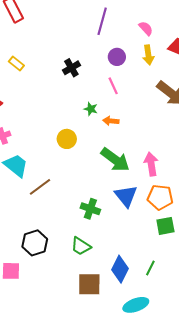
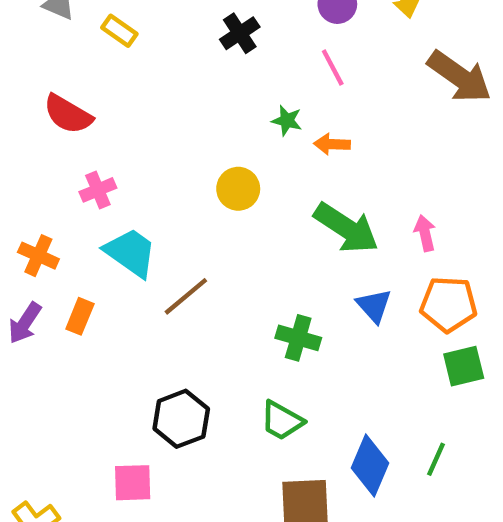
pink arrow: (151, 164) -> (425, 233), size x0.7
blue triangle: (126, 196) -> (374, 306), size x0.7

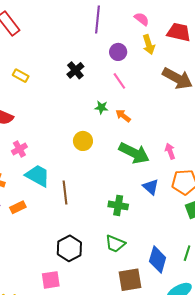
orange arrow: (332, 144) -> (123, 116), turned 42
brown line: (186, 296) -> (65, 193), turned -50
orange rectangle: (80, 316) -> (18, 207), turned 49

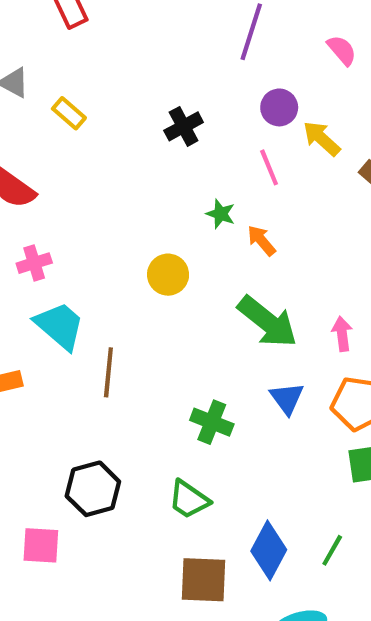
yellow arrow: (149, 45) -> (322, 138), moved, turned 138

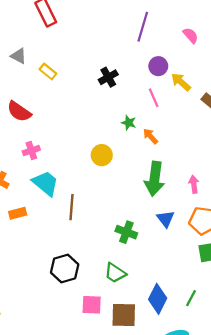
green arrow: (268, 322) -> (155, 179), turned 60
pink square: (41, 545) -> (92, 305), moved

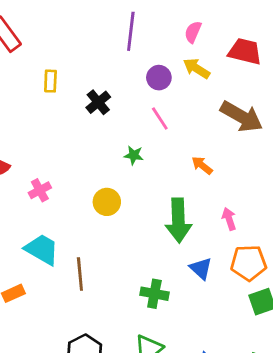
pink semicircle: (191, 35) -> (193, 32), turned -105
yellow rectangle: (48, 71) -> (50, 81), moved, turned 63
yellow arrow: (181, 82) -> (196, 68), moved
orange arrow: (150, 136) -> (202, 165), moved
pink cross: (31, 151) -> (40, 190), moved

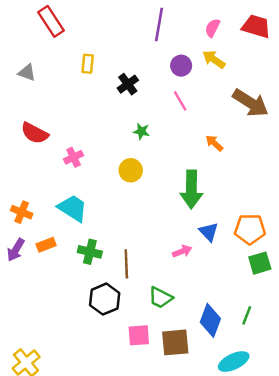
red trapezoid: (245, 51) -> (256, 26), moved
green star: (134, 155) -> (141, 131), moved
pink arrow: (229, 219) -> (182, 251), moved, turned 84
brown line: (80, 274) -> (126, 264), moved
green cross: (154, 294) -> (90, 252), moved

